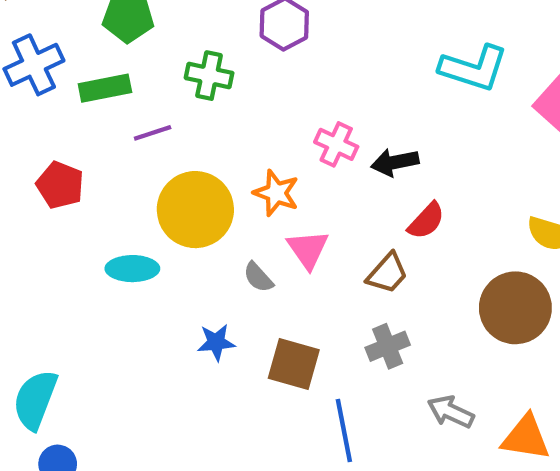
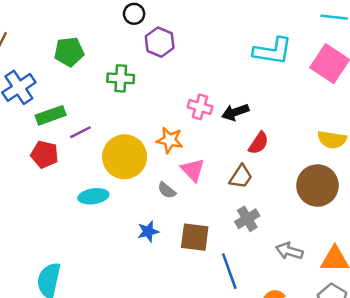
green rectangle: (105, 88) -> (51, 115), moved
purple line: (153, 133) -> (81, 132), moved

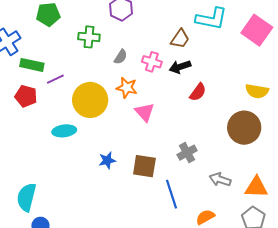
green rectangle: (51, 115) -> (32, 65), turned 30
brown trapezoid: (241, 177) -> (180, 39), moved
gray semicircle: (167, 190) -> (121, 57), moved, turned -98

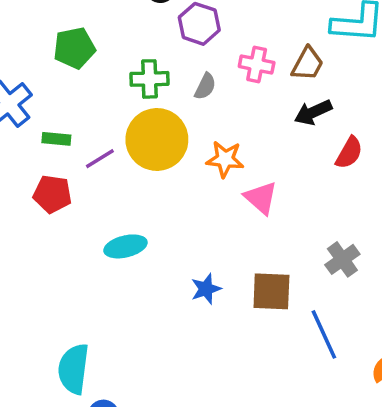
gray semicircle: (121, 57) -> (205, 86), moved
pink cross: (152, 62) -> (257, 65), moved
green rectangle: (32, 65) -> (56, 139), size x0.7
yellow circle: (90, 100) -> (157, 139), moved

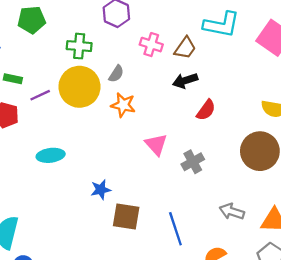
gray semicircle: (205, 86) -> (116, 74), moved
pink triangle: (261, 198) -> (156, 144), moved
gray cross: (342, 259) -> (193, 162), moved
brown square: (271, 291) -> (126, 217), moved

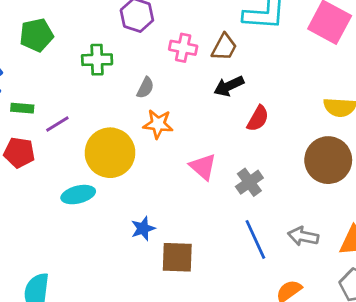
yellow circle: (79, 87) -> (110, 153), moved
blue line: (175, 229) -> (255, 239), moved

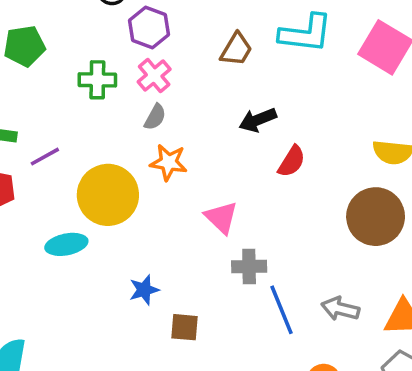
brown trapezoid: (224, 47) -> (236, 49), moved
pink cross: (183, 48) -> (154, 76), moved, turned 36
gray cross: (249, 182) -> (249, 266), moved, turned 32
brown square: (177, 257) -> (184, 327), size x0.7

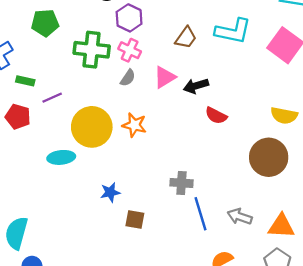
pink cross: (154, 76) -> (130, 50), turned -30
green cross: (97, 80) -> (92, 50), size x1.4
red semicircle: (292, 161) -> (216, 116), turned 80
orange star: (169, 162) -> (134, 125), moved
pink triangle: (221, 217) -> (165, 77), moved, turned 40

